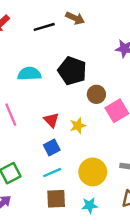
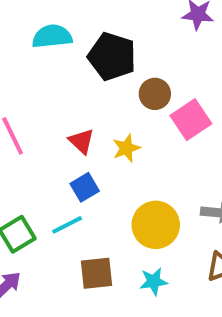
cyan semicircle: (29, 74) -> (52, 36), moved
cyan line: (52, 173) -> (67, 225), moved

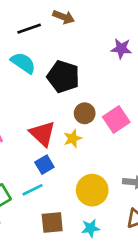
cyan semicircle: (52, 36) -> (23, 63), turned 40
brown circle: (155, 94) -> (85, 113), moved
red triangle: (81, 141) -> (43, 134), size x1.5

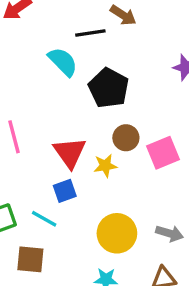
black line: (29, 29) -> (90, 33), moved
cyan line: (32, 190) -> (44, 219), turned 45
brown square: (52, 222) -> (30, 259), moved

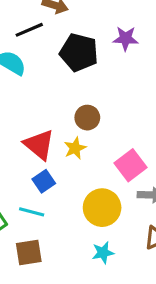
black pentagon: (109, 88) -> (79, 52), moved
pink square: (163, 153) -> (131, 165), moved

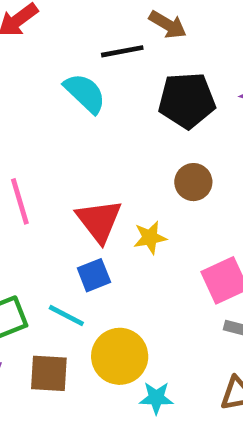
black pentagon: (79, 52) -> (187, 100), turned -30
brown circle: (87, 118) -> (193, 182), moved
yellow circle: (102, 208) -> (120, 356), moved

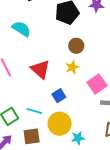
cyan semicircle: (85, 93) -> (21, 29), moved
yellow star: (150, 238) -> (72, 67), moved
blue square: (94, 275) -> (59, 96), moved

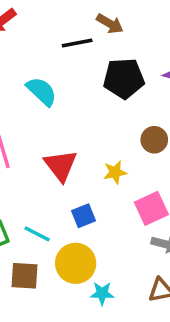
brown circle: (76, 46) -> (154, 140), moved

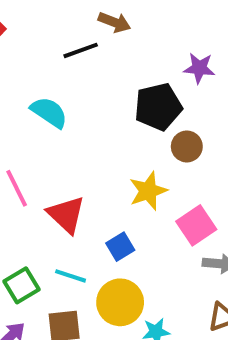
black pentagon: (124, 78) -> (158, 107), moved
red triangle: (61, 165) -> (66, 215), moved
yellow star: (115, 172) -> (148, 191), size x1.4

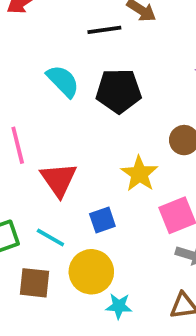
black pentagon: (158, 107) -> (119, 91), moved
yellow star: (148, 191) -> (139, 174), turned -30

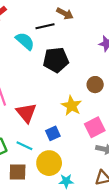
cyan semicircle: (63, 81) -> (25, 41), moved

